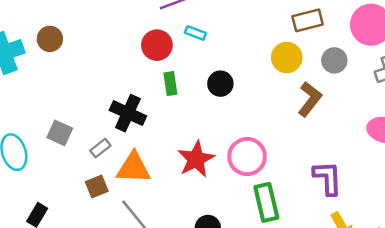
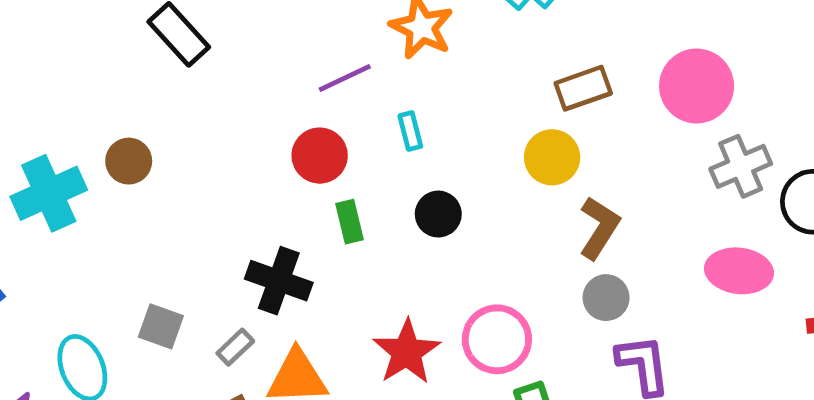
cyan rectangle: (195, 33) -> (410, 131), moved, turned 60
gray circle: (334, 60) -> (606, 298), moved

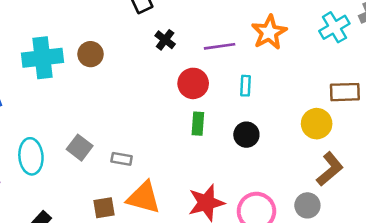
black cross: (279, 281) -> (165, 40), moved, size x0.6
gray circle: (606, 298) -> (307, 205), moved
gray rectangle: (235, 347) -> (122, 159), moved, turned 36

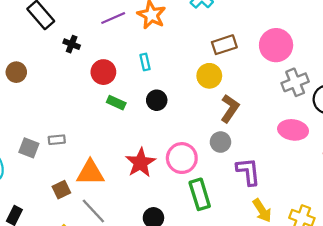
purple line: (220, 46) -> (113, 18), moved
green rectangle: (198, 124) -> (116, 103), turned -54
gray rectangle: (122, 159) -> (57, 140), moved

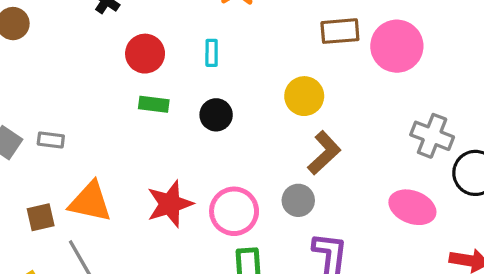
brown rectangle: (224, 45) -> (340, 31), moved
pink circle: (276, 45) -> (397, 46), moved
gray cross: (295, 82) -> (432, 136), turned 30
green rectangle: (116, 103) -> (154, 104), turned -30

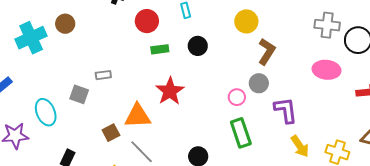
gray rectangle: (51, 140) -> (103, 75), moved
red star: (170, 204) -> (170, 91), moved
pink circle: (234, 211) -> (237, 97), moved, size x0.6

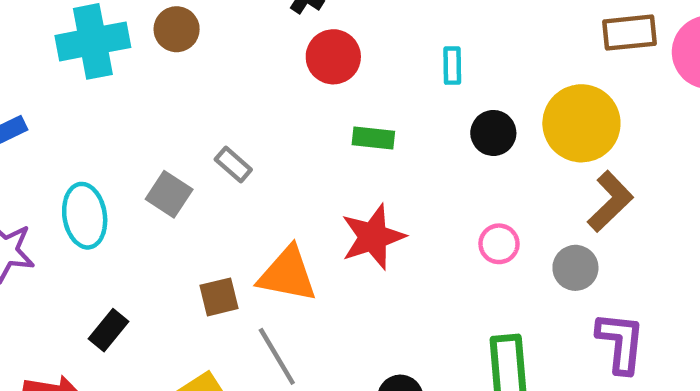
red circle: (147, 21) -> (333, 57), moved
yellow circle: (246, 21) -> (581, 123), size x1.4
black circle: (198, 46) -> (493, 133), moved
gray rectangle: (103, 75) -> (233, 165), turned 35
pink circle: (237, 97) -> (499, 244), moved

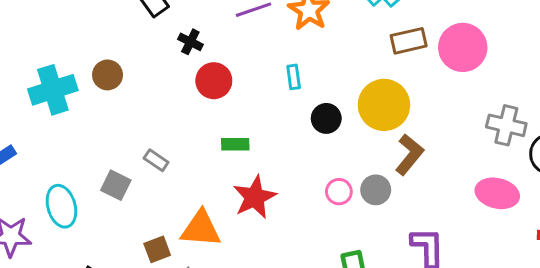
green rectangle: (373, 138) -> (235, 144), moved
gray circle: (575, 268) -> (376, 190), moved

